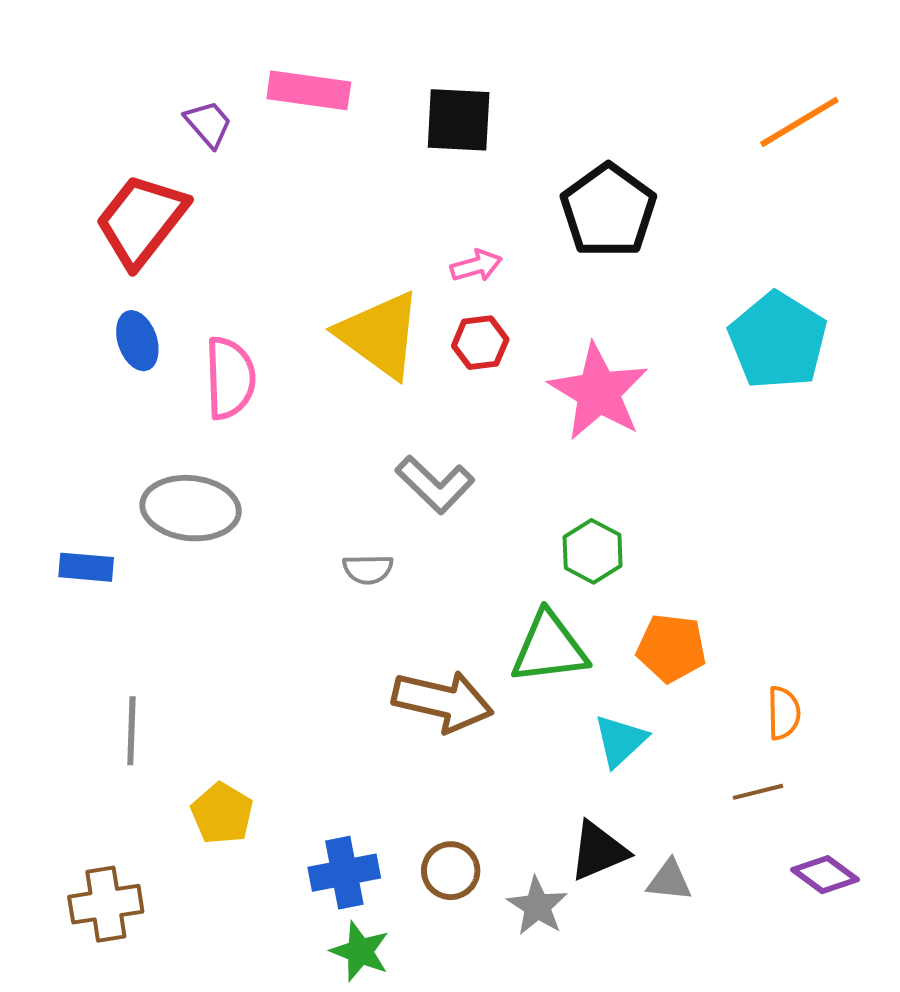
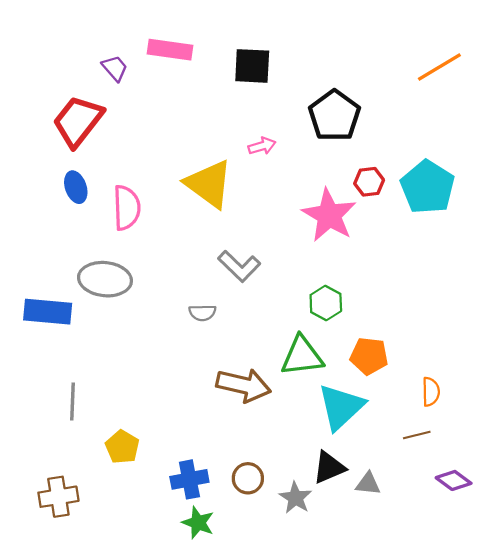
red hexagon: (480, 343) -> (369, 182), moved
blue rectangle: (86, 567) -> (48, 312), size x1.6
cyan triangle: (620, 741) -> (341, 407), size x1.6

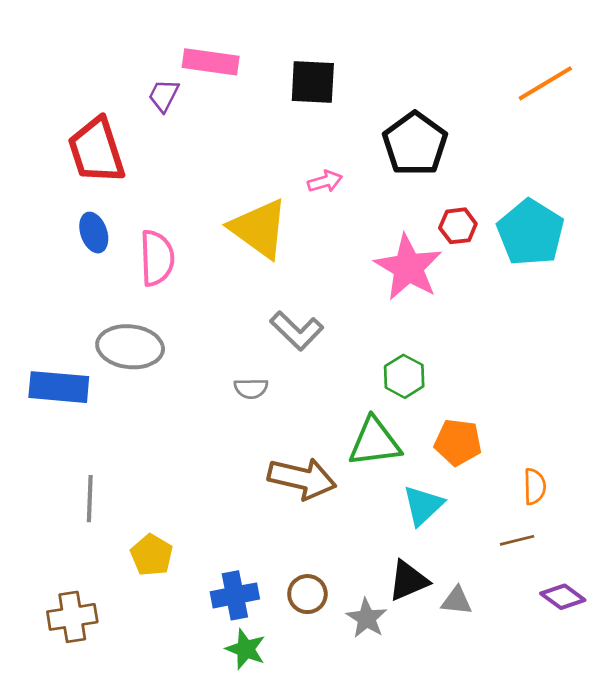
purple trapezoid: (115, 68) -> (164, 95), moved, turned -112
red trapezoid: (78, 121) -> (96, 151), turned -56
cyan triangle: (341, 407) -> (423, 505), size x0.7

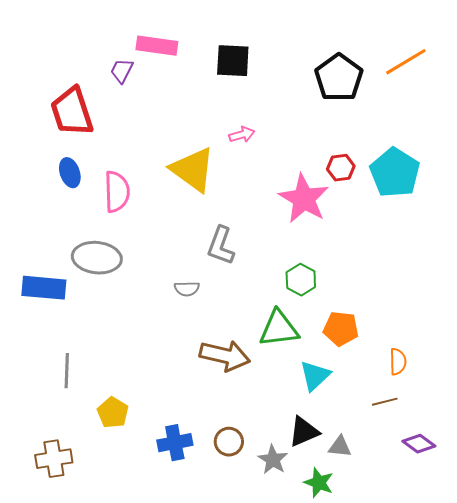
black pentagon: (415, 144) -> (339, 78), moved
gray L-shape: (297, 331) -> (221, 246), turned 66
green star: (246, 649) -> (319, 483), moved

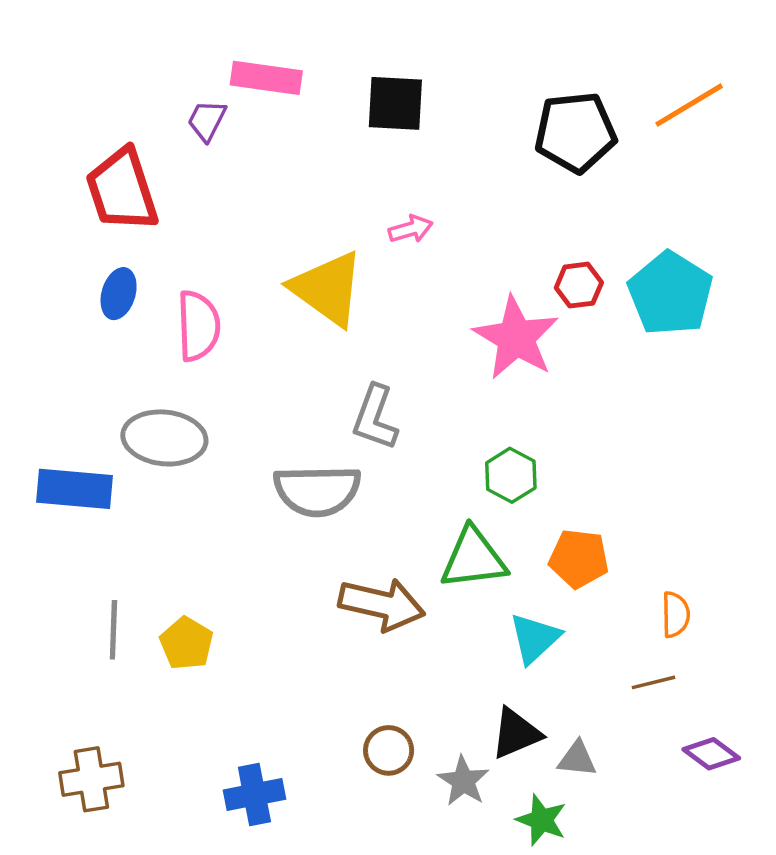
black pentagon: (339, 78) -> (575, 132), turned 30
blue ellipse: (70, 173) -> (119, 294), turned 36
gray semicircle: (187, 289) -> (317, 491), size x2.0
yellow pentagon: (113, 413) -> (186, 643), moved
blue cross: (175, 443) -> (254, 795), moved

